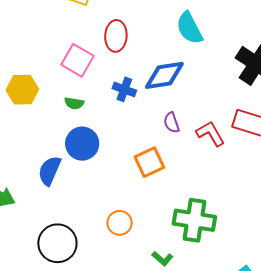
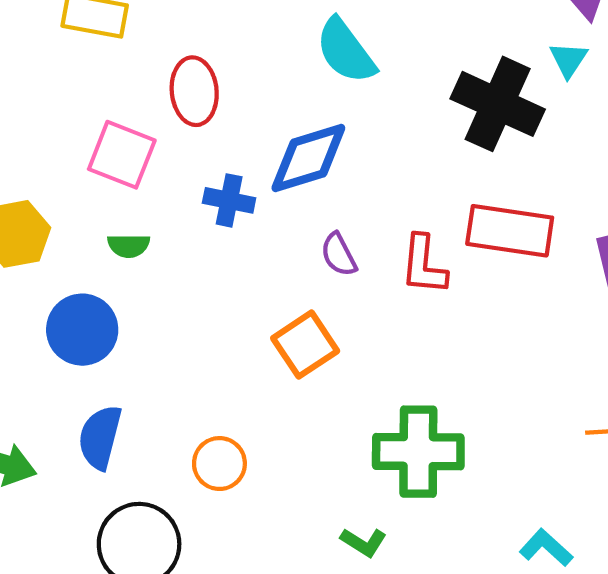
red L-shape: (210, 134) -> (424, 265), turned -136
blue circle: (82, 144) -> (82, 330), moved
blue semicircle: (50, 171) -> (100, 437), moved
orange circle: (120, 223) -> (219, 464), moved

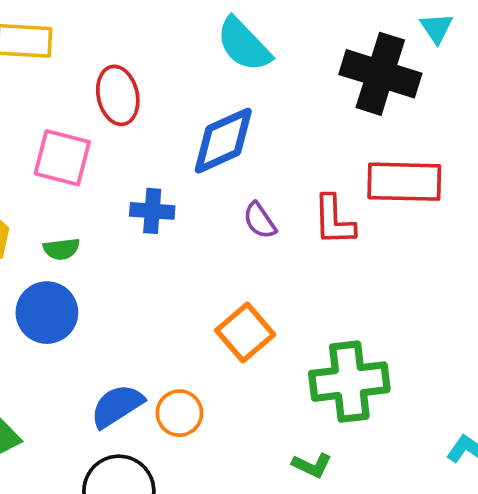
blue cross: (229, 200) -> (152, 211), moved
green semicircle: (129, 246) -> (61, 249), moved
orange square: (305, 345) -> (245, 332), moved
blue semicircle: (100, 437) -> (117, 406), moved, turned 50

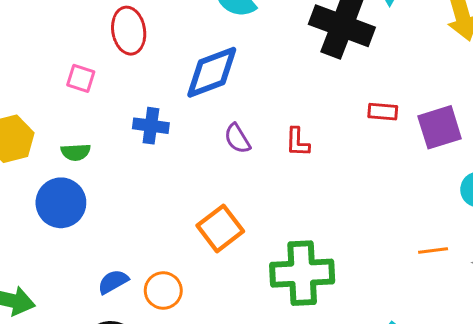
pink square: (62, 158) -> (81, 78), size x0.6
red rectangle: (404, 182) -> (383, 112), moved, size x0.5
red L-shape: (334, 220) -> (297, 142), size x0.7
blue semicircle: (117, 406) -> (113, 282), size x0.7

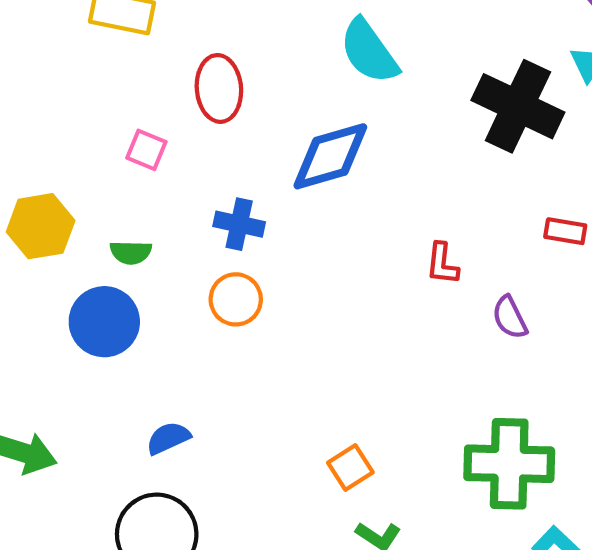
purple semicircle: (237, 139) -> (510, 317), moved
orange square: (220, 228) -> (350, 467), moved, size x0.7
green cross: (302, 273) -> (509, 464), moved
orange circle: (163, 290) -> (236, 299), moved

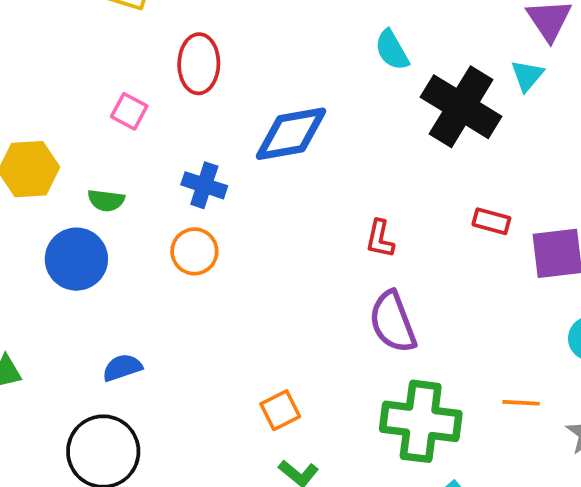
cyan semicircle: (369, 51) -> (392, 50), moved, size x0.7
purple semicircle: (510, 317) -> (393, 322), moved, size x1.6

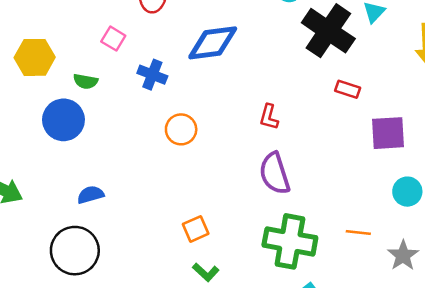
pink square: (129, 111) -> (113, 39), moved
red rectangle: (491, 221) -> (348, 89), moved
orange circle: (194, 251) -> (181, 129), moved

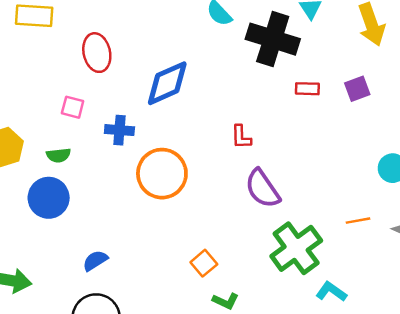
orange circle: (181, 129) -> (162, 174), size x1.6
purple square: (388, 133) -> (357, 89), moved, size x0.7
green cross: (290, 241) -> (296, 248), turned -30

